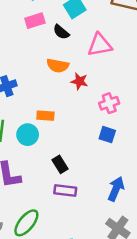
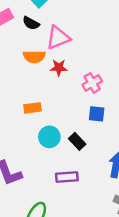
pink triangle: (100, 45) -> (58, 38), moved
cyan circle: (28, 135) -> (49, 137), moved
black rectangle: (60, 164) -> (77, 141), moved

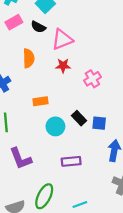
orange semicircle: (34, 57) -> (29, 58), moved, turned -90
blue square: (97, 114) -> (99, 123), moved
black rectangle: (77, 141) -> (79, 118), moved

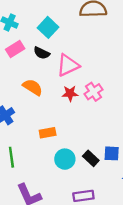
orange semicircle: (29, 58) -> (33, 87), turned -54
pink cross: (92, 79) -> (94, 92), moved
black rectangle: (79, 118) -> (91, 158), moved

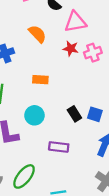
cyan circle: (65, 159) -> (34, 115), moved

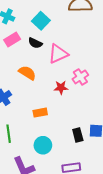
red star: (71, 49) -> (61, 87), moved
black rectangle: (74, 114) -> (78, 135), turned 32

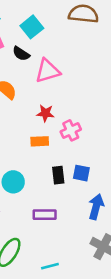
pink cross: (80, 77) -> (71, 130), moved
orange rectangle: (40, 113) -> (40, 141), moved

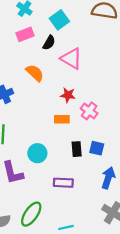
black semicircle: (21, 54) -> (49, 43), turned -96
pink triangle: (48, 71) -> (71, 59), turned 45
pink cross: (71, 130) -> (89, 111), turned -30

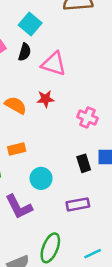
orange semicircle: (35, 73) -> (16, 105), moved
red star: (68, 95) -> (46, 99), moved
orange rectangle: (62, 119) -> (17, 149), moved

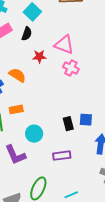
pink triangle: (54, 64) -> (64, 45), moved
red star: (46, 99) -> (39, 56), moved
pink cross: (87, 118) -> (71, 68), moved

